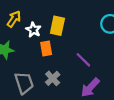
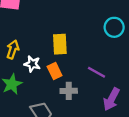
white star: (33, 30) -> (32, 64), moved
gray cross: (53, 78) -> (69, 91), moved, turned -32

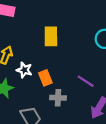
yellow rectangle: (60, 44) -> (51, 36), moved

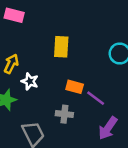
orange rectangle: (45, 78) -> (75, 87), moved, turned -56

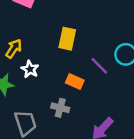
purple line: (96, 98) -> (99, 66), moved

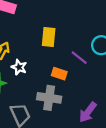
gray cross: (60, 108) -> (49, 98), size x1.5

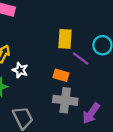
yellow rectangle: (49, 37) -> (65, 39), moved
gray cross: (49, 98) -> (65, 100), moved

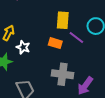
orange rectangle: (61, 75) -> (55, 43), moved

